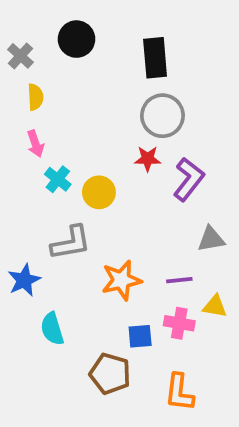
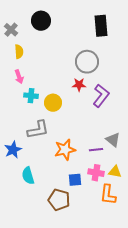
black rectangle: (155, 58) -> (101, 26), moved
cyan cross: (58, 179) -> (31, 96), turned -32
gray triangle: (211, 239) -> (113, 140), moved, turned 49
yellow triangle: (215, 306) -> (115, 172), moved
orange L-shape: (179, 392) -> (108, 195), moved

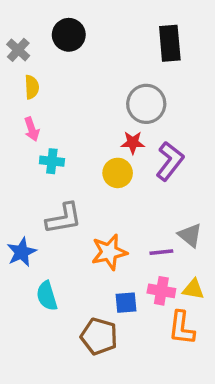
yellow circle: (53, 103) -> (118, 173), moved

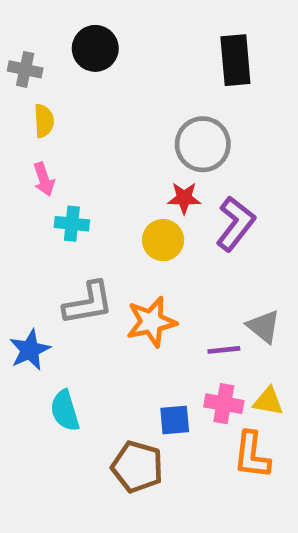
gray cross: (18, 50) -> (25, 69), turned -30
orange star: (109, 252) -> (151, 322), moved

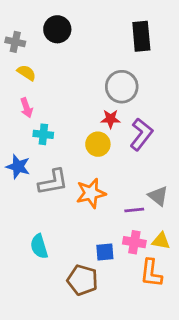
yellow semicircle: (44, 121) -> (26, 73), turned -54
blue star: (30, 350) -> (18, 167), moved, turned -30

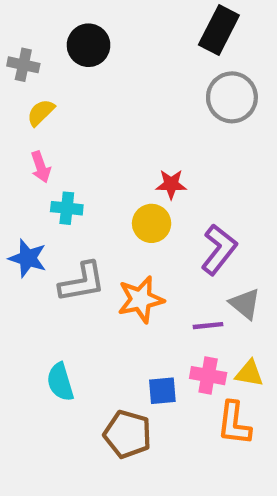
black rectangle: (141, 36) -> (219, 30), moved, turned 32
yellow semicircle: (26, 73) -> (41, 113), turned -78
gray circle: (122, 87) -> (232, 97), moved
purple L-shape: (141, 134) -> (219, 249), moved

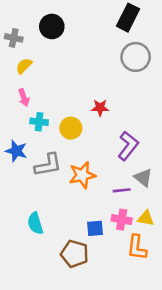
yellow circle: (152, 223) -> (71, 128), moved

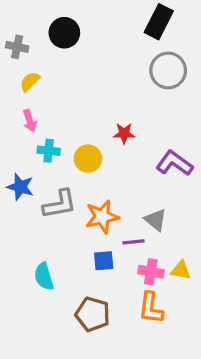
purple L-shape: (128, 146) -> (174, 163), moved, turned -92
gray triangle: (143, 178) -> (156, 220), moved
purple line: (122, 190) -> (134, 242), moved
blue square: (95, 228) -> (104, 261), moved
orange L-shape: (137, 247) -> (151, 308), moved

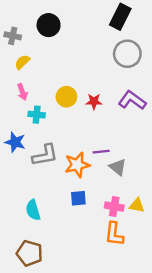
yellow circle: (88, 159) -> (66, 97), moved
purple L-shape: (174, 163) -> (132, 100), moved
purple line: (134, 242) -> (101, 152), moved
brown pentagon: (93, 314) -> (29, 253), moved

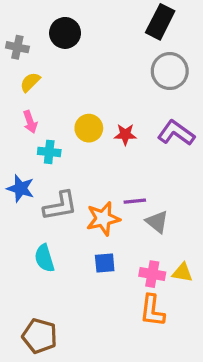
cyan semicircle: (33, 210) -> (44, 258), moved

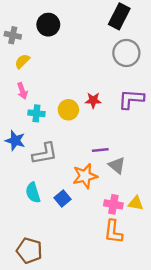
yellow circle: (89, 128) -> (68, 110), moved
purple L-shape: (176, 133) -> (131, 99), turned -32
orange star: (103, 219) -> (85, 176), moved
blue square: (105, 263) -> (62, 198), moved, turned -35

